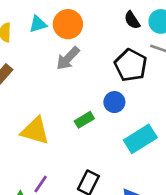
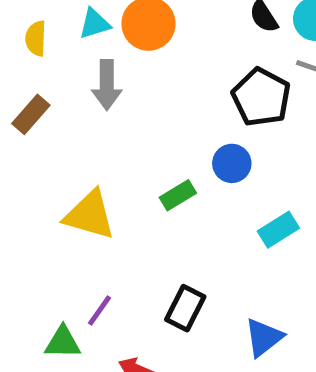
gray arrow: (68, 58) -> (107, 85), moved, turned -44
cyan rectangle: (140, 139) -> (278, 230), size x0.7

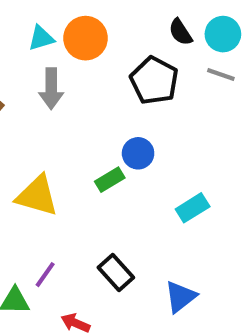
black pentagon: (261, 97) -> (154, 81), moved
blue circle: (232, 163) -> (138, 153), moved
black rectangle: (185, 308) -> (116, 273), turned -69

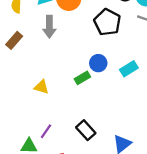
yellow triangle: (37, 196) -> (41, 87), size x0.6
cyan rectangle: (193, 208) -> (129, 69), moved

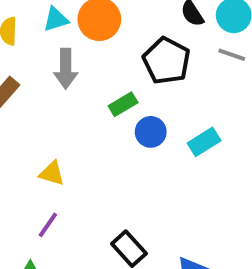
green rectangle: (82, 78) -> (123, 104), moved
purple line: (46, 131) -> (48, 225), moved

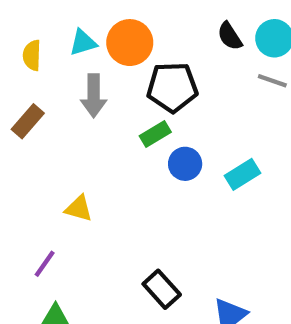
black pentagon: (167, 61) -> (172, 87), moved, turned -30
purple line: (48, 225) -> (45, 264), moved

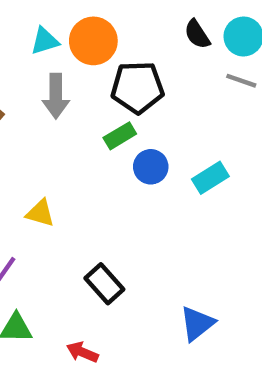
black rectangle: (162, 289) -> (104, 284), moved

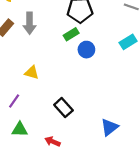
gray arrow: (56, 96) -> (30, 23), moved
cyan rectangle: (210, 178) -> (128, 42), moved

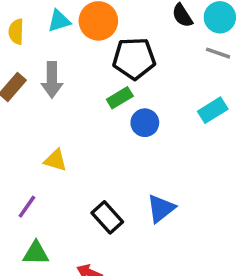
blue triangle: (109, 127) -> (161, 208), moved

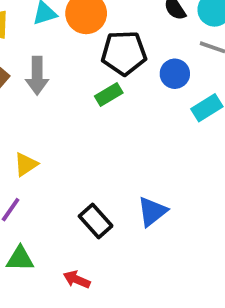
blue circle: (145, 123) -> (175, 74), moved
yellow triangle: (55, 160) -> (26, 164), moved, turned -50

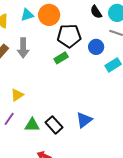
green triangle: (20, 259) -> (32, 125), moved

